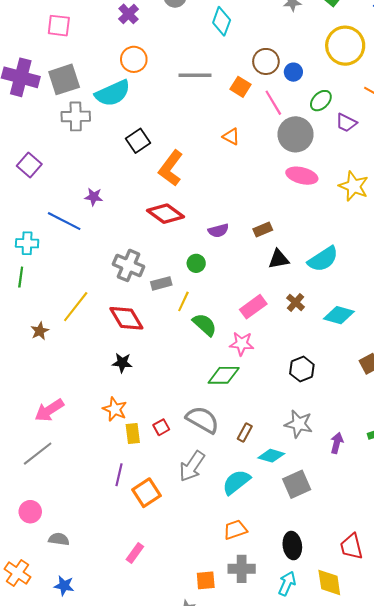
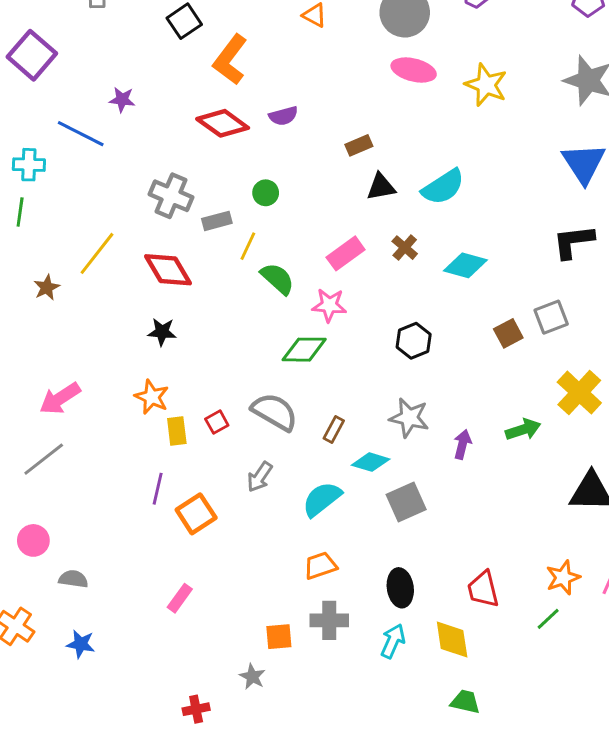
purple square: (29, 165) -> (32, 55), size x1.4
purple semicircle: (218, 231) -> (283, 116), moved
gray arrow: (192, 466) -> (260, 477), size x0.7

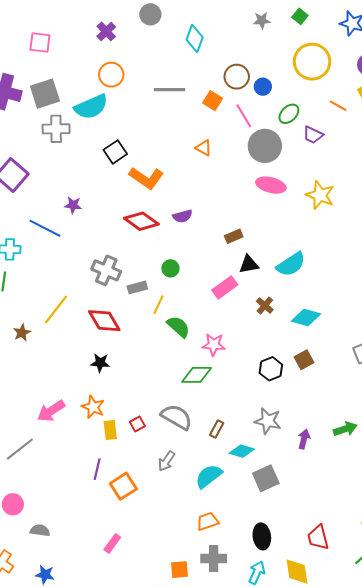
orange L-shape: (230, 60) -> (146, 178), turned -92
pink rectangle: (346, 253) -> (225, 287), moved
brown square: (508, 333) -> (304, 360), moved
pink arrow: (60, 398) -> (51, 411), moved

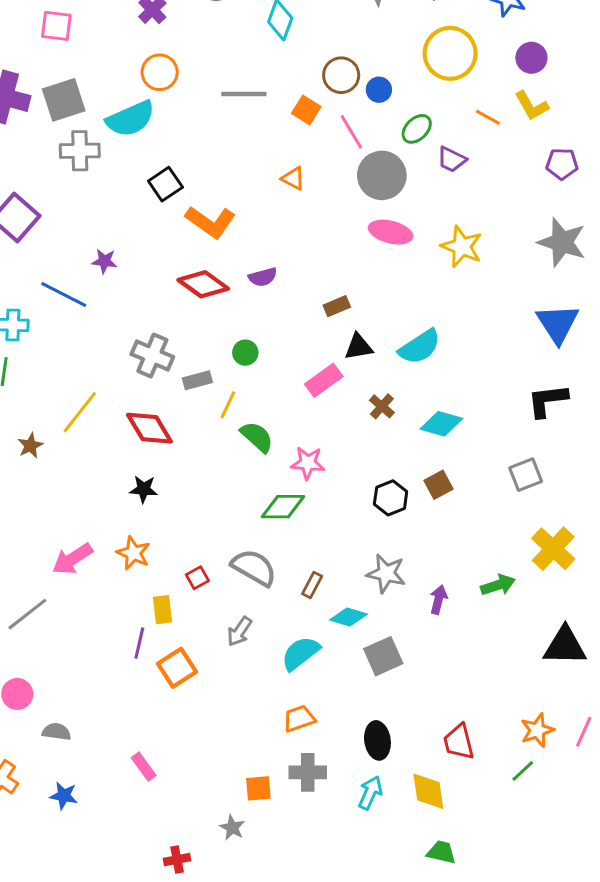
yellow rectangle: (110, 430) -> (163, 610), moved
pink rectangle: (112, 543) -> (144, 767), moved, turned -72

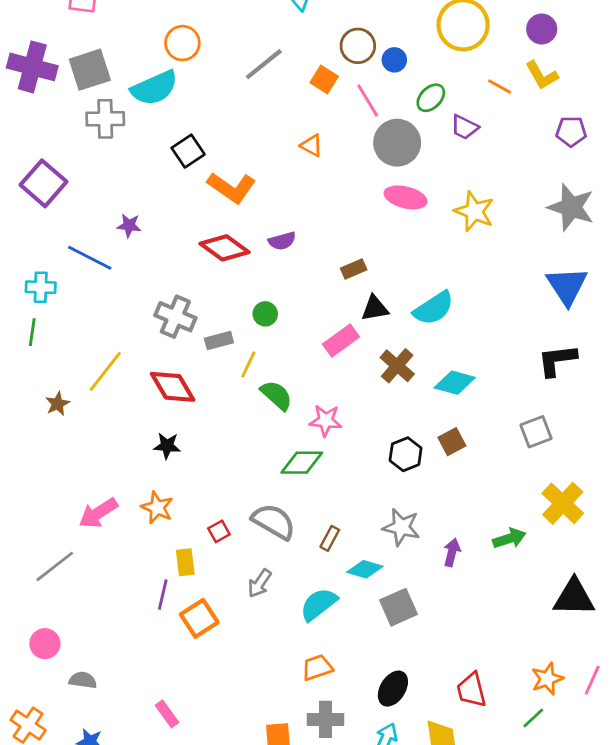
gray line: (244, 94) -> (264, 64), turned -39
brown cross: (382, 406) -> (397, 366), size x1.4
black ellipse: (377, 740) -> (393, 689), turned 40

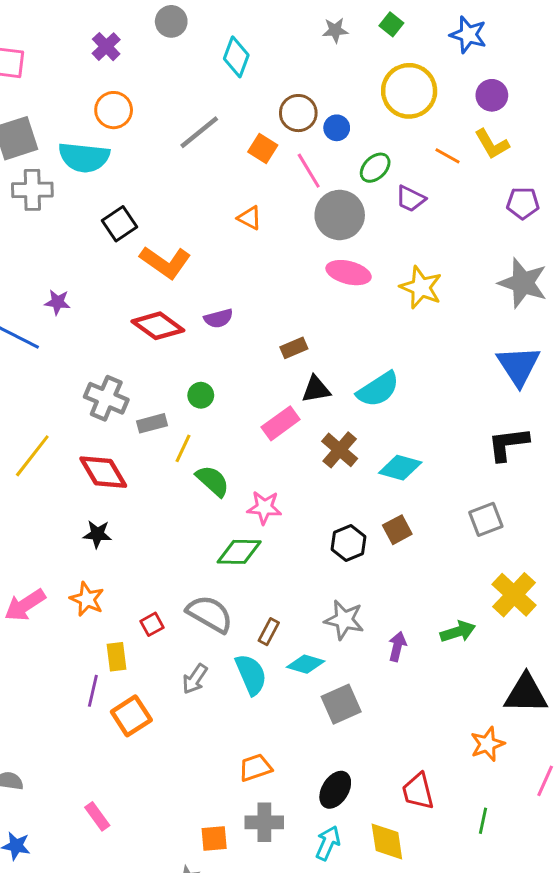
cyan semicircle: (154, 88) -> (84, 157), turned 30
cyan semicircle: (319, 604) -> (251, 675), moved, turned 105
orange star: (547, 679) -> (487, 744), moved
green line: (533, 718) -> (483, 821), turned -35

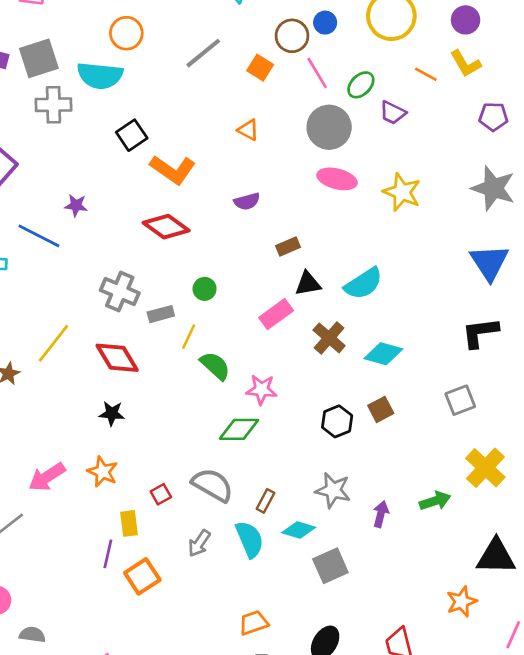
blue circle: (337, 128) -> (325, 23), moved
pink line: (309, 171) -> (317, 73), moved
purple semicircle: (218, 318) -> (247, 201), moved

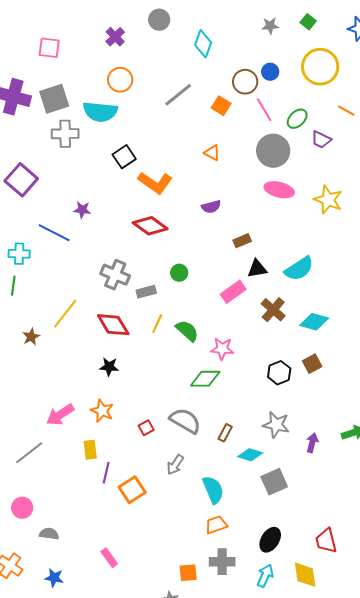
yellow line: (189, 337) -> (157, 324), moved
yellow rectangle: (129, 523) -> (90, 450), moved
cyan semicircle: (250, 539) -> (213, 490), moved

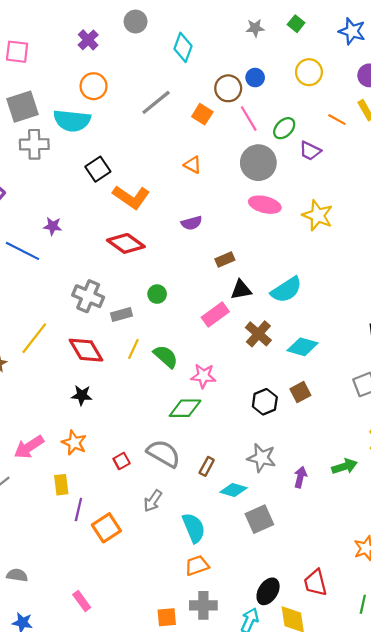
yellow circle: (320, 67) -> (309, 72), size x0.7
black ellipse: (270, 540) -> (268, 591), moved

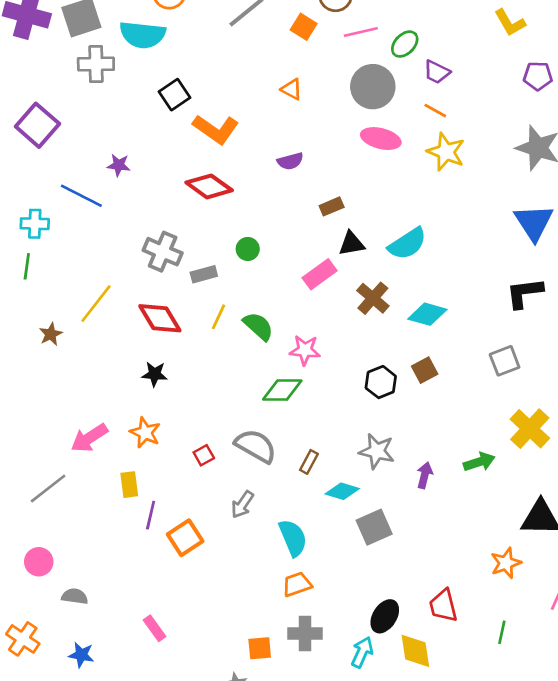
pink line: (249, 118) -> (361, 32), turned -72
orange line: (337, 120) -> (435, 111), moved

